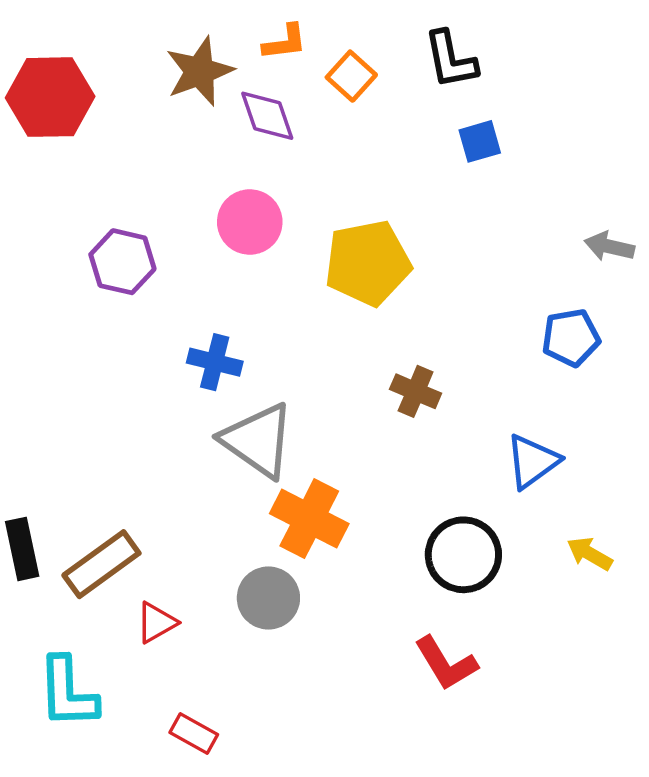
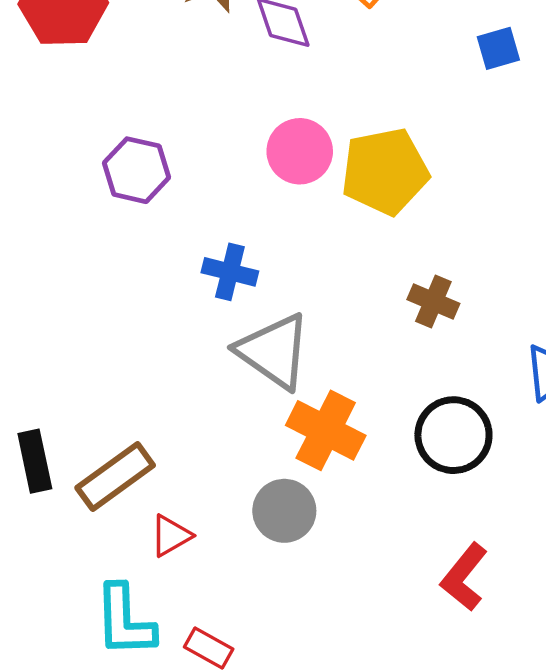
pink circle: (250, 222) -> (300, 151), moved
black circle: (463, 555) -> (453, 435), moved
red L-shape: (446, 663) -> (464, 577), turned 70
cyan L-shape: (68, 693) -> (125, 621), moved

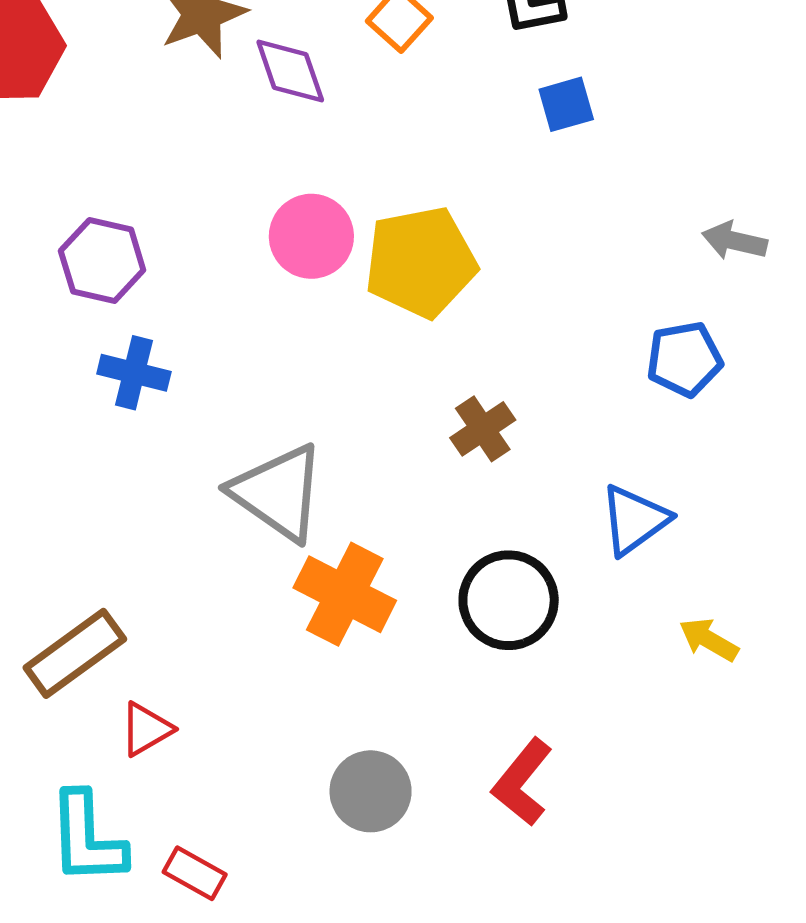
blue cross: (230, 272) -> (134, 373), moved
brown cross: (433, 301) -> (483, 429), turned 33
gray circle: (284, 511) -> (371, 791), moved

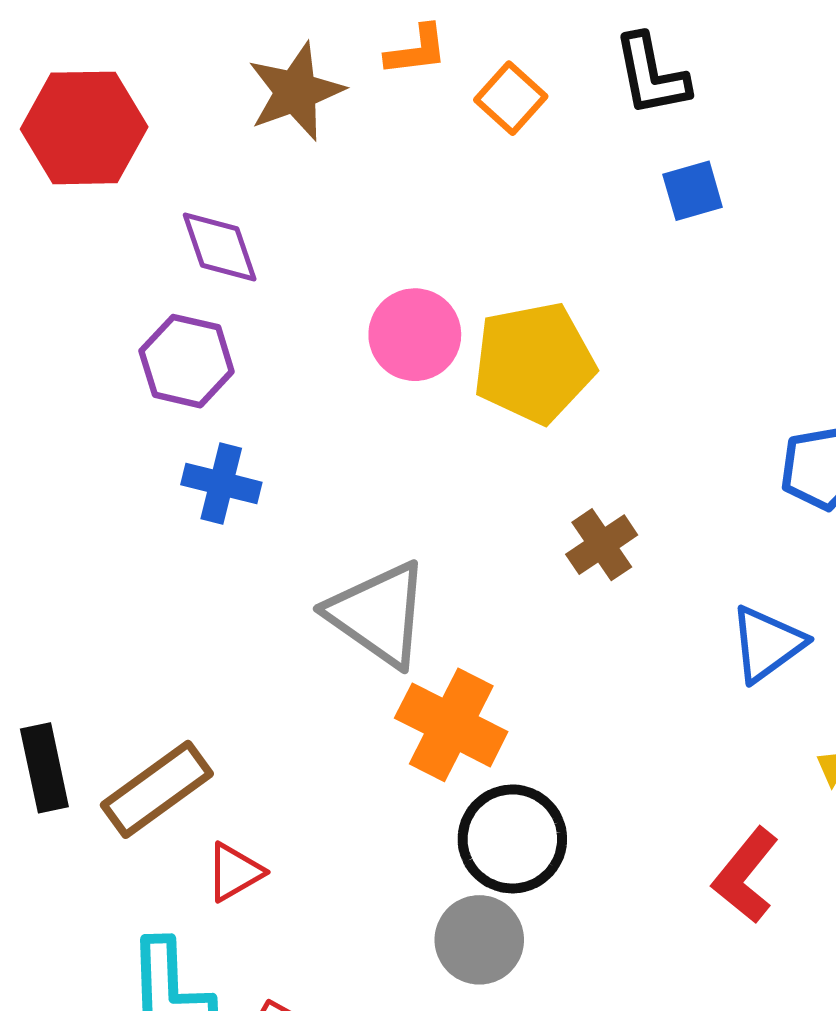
purple diamond: (290, 71) -> (220, 247), moved
black circle: (509, 600) -> (512, 839), moved
red L-shape: (522, 782) -> (746, 875), moved

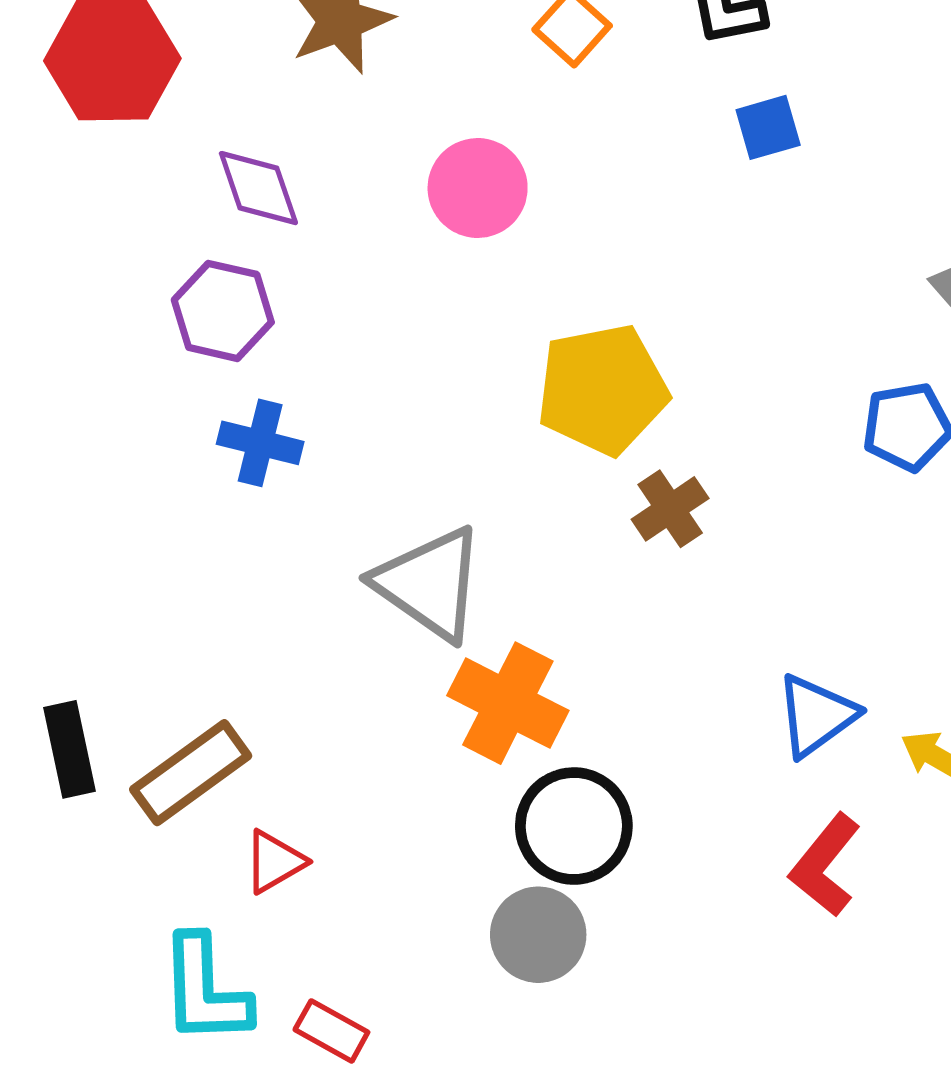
pink circle: (415, 335) -> (478, 188), moved
yellow pentagon: (534, 363) -> (602, 389), moved
blue triangle: (767, 644) -> (816, 716), moved

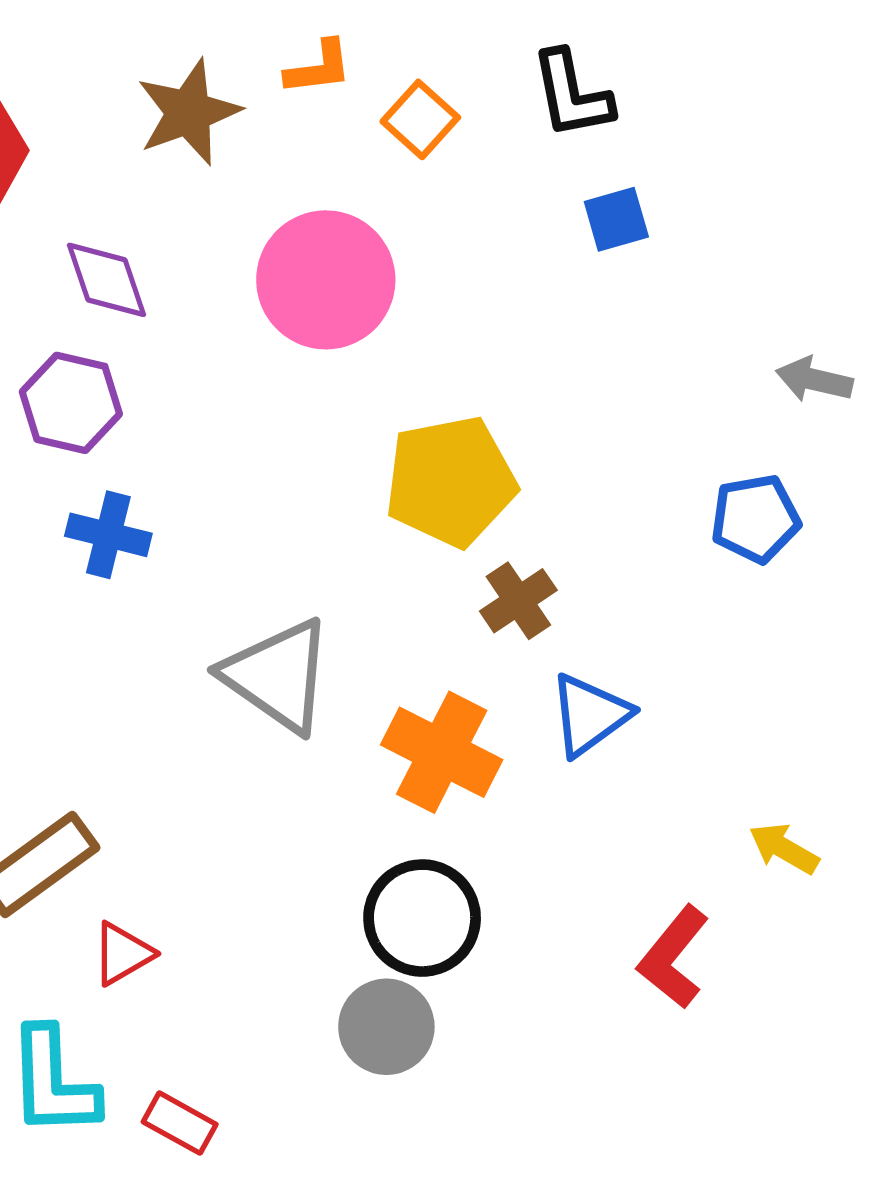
pink circle: (478, 188) -> (326, 280), size x1.4
orange cross: (508, 703) -> (442, 752), moved
blue triangle: (816, 716) -> (590, 715), moved

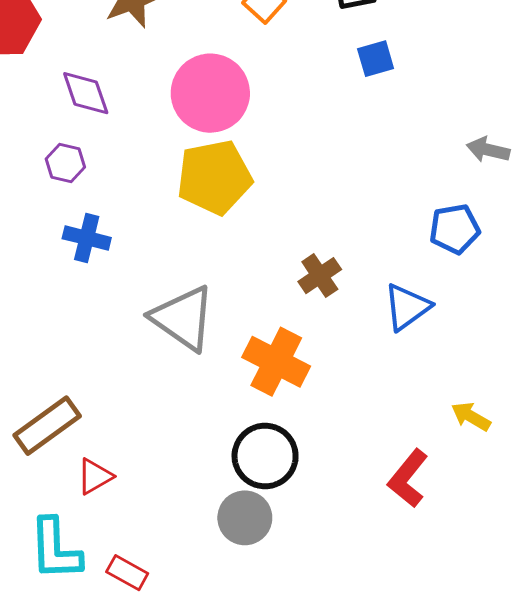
purple hexagon: (71, 403) -> (65, 163), size x0.7
yellow pentagon: (451, 481) -> (214, 177), moved
blue triangle: (590, 715) -> (407, 307), moved

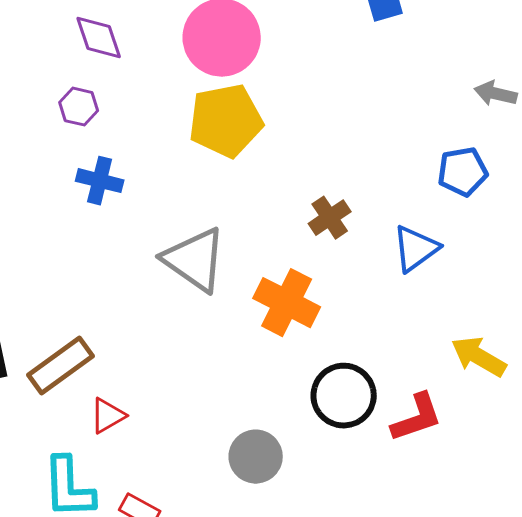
yellow arrow: (471, 416) -> (479, 357), size x1.4
black circle: (265, 456) -> (344, 396), moved
red L-shape: (408, 478) -> (417, 418), turned -148

